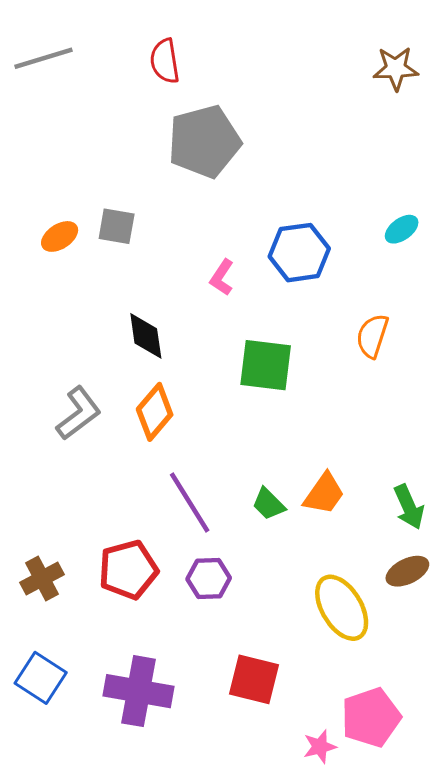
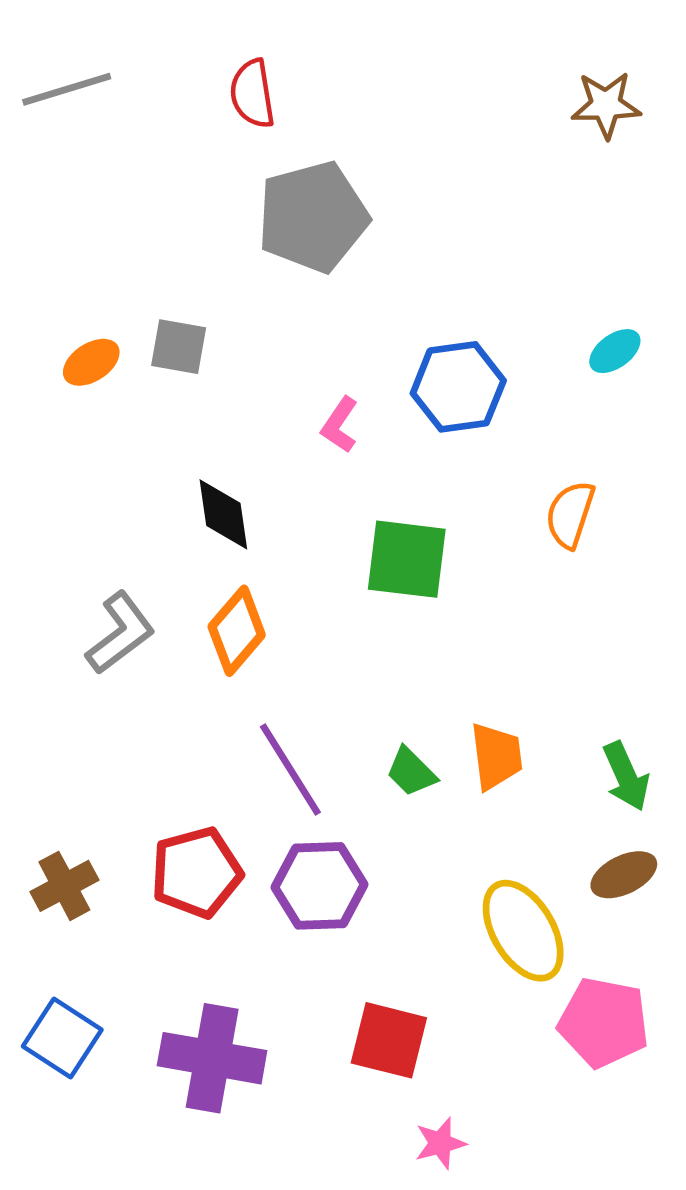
orange trapezoid: (324, 494) -> (496, 756), turned -42
purple hexagon: (209, 579) -> (320, 886), size x1.4
pink pentagon: (371, 717) -> (604, 1022), moved, turned 30
pink star: (320, 747) -> (440, 1143), moved

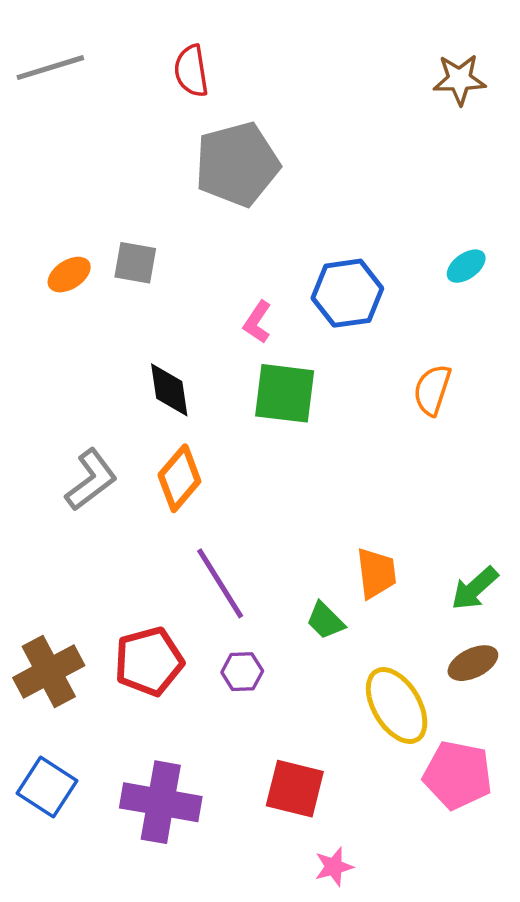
green square: (407, 559) -> (285, 393), moved
green trapezoid: (411, 772) -> (325, 621), moved
green arrow: (626, 776) -> (475, 588), turned 72
brown cross: (64, 886) -> (49, 672), size x1.4
purple hexagon: (320, 886) -> (242, 672), size x0.6

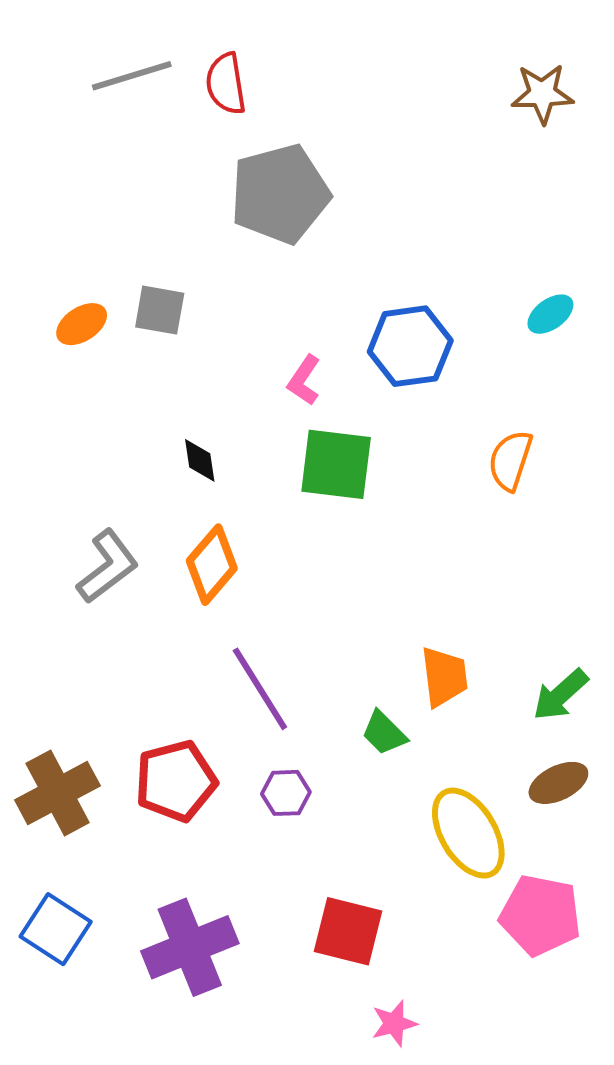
gray line: (50, 68) -> (132, 76), moved
black diamond: (169, 390) -> (200, 460), size x0.7
purple cross: (161, 802) -> (190, 947), turned -32

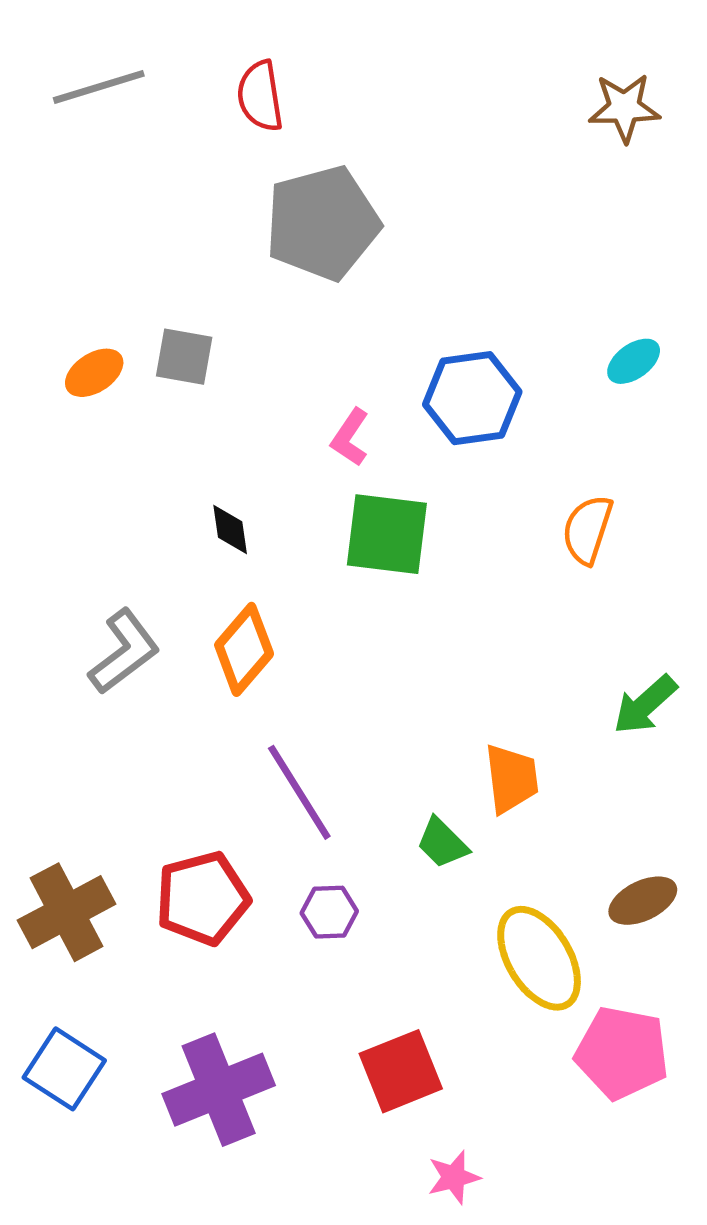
gray line: (132, 76) -> (99, 87), moved
green arrow: (560, 695) -> (645, 705), moved
red square: (348, 931) -> (401, 1071), turned -36

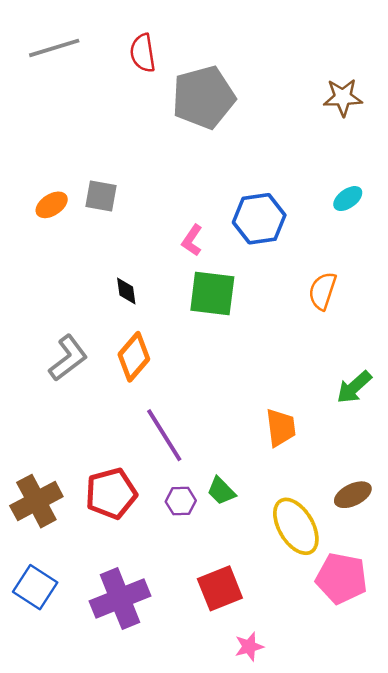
brown star: (624, 108) -> (343, 97), moved
gray pentagon: (322, 223) -> (203, 97), moved
green trapezoid: (442, 843) -> (221, 491), moved

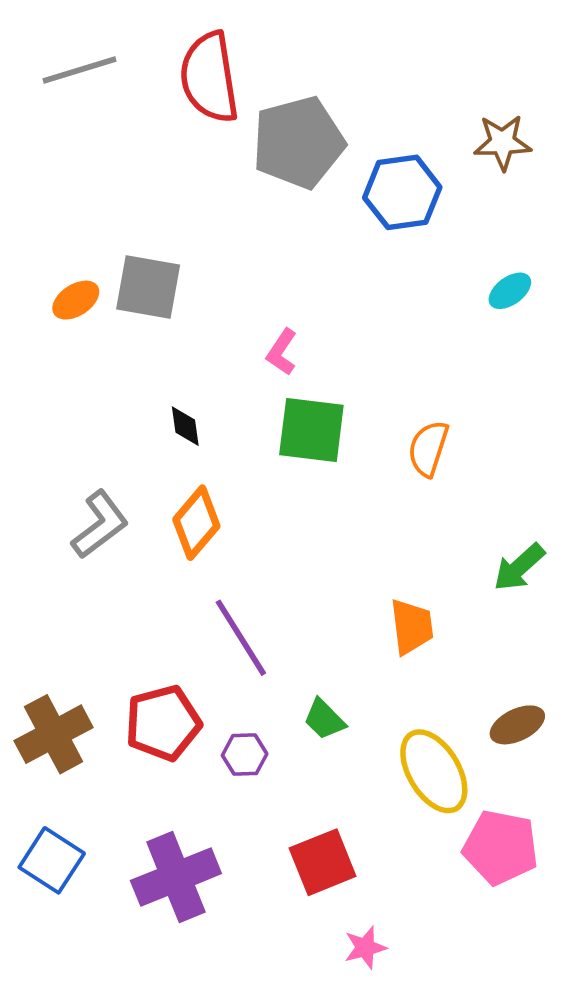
red semicircle: (143, 53) -> (209, 77), size x1.6
gray square: (101, 196) -> (148, 287), size x1.4
blue hexagon: (259, 219) -> (402, 192), moved
orange semicircle: (322, 291) -> (428, 448), moved
purple hexagon: (181, 501) -> (245, 755), moved

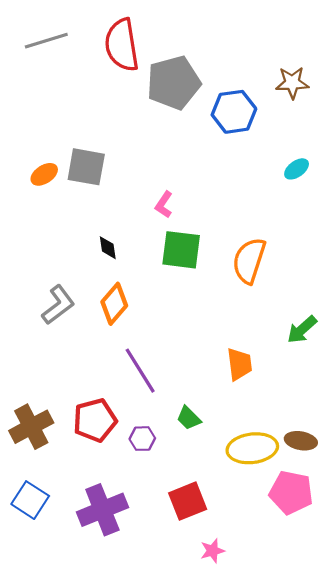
orange semicircle: (428, 448) -> (249, 261), size x1.4
brown ellipse: (517, 725) -> (301, 441), moved, turned 36
yellow ellipse: (434, 771) -> (252, 448), turned -66

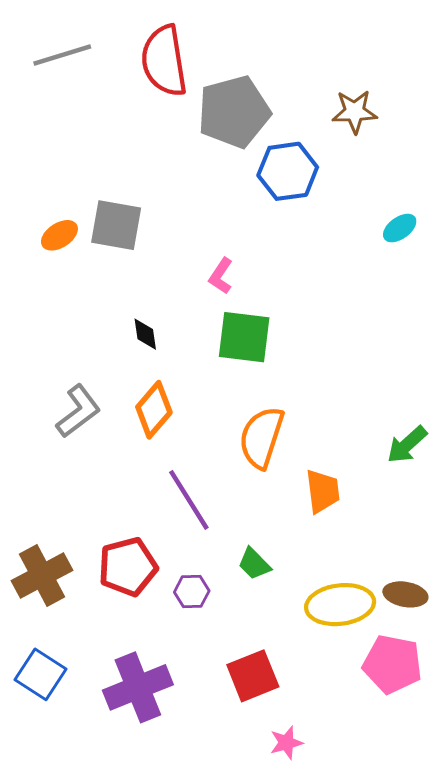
brown star: (292, 83) -> (355, 112), moved
blue hexagon: (234, 112) -> (288, 171), moved
orange semicircle: (249, 261) -> (262, 437), moved

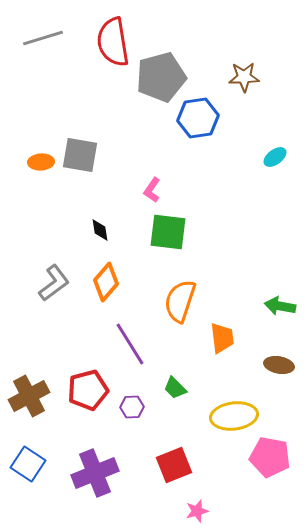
orange ellipse: (59, 235) -> (41, 162), turned 30
green arrow: (407, 445) -> (280, 306), turned 52
brown ellipse: (405, 594) -> (279, 365), moved

